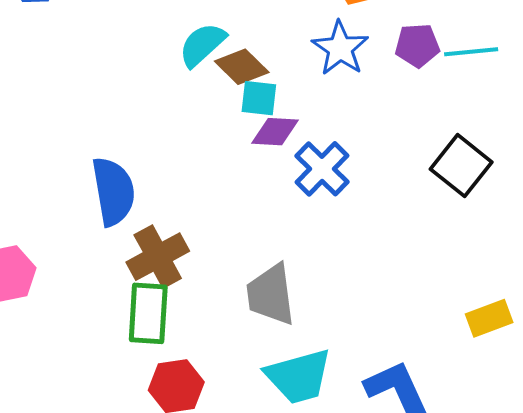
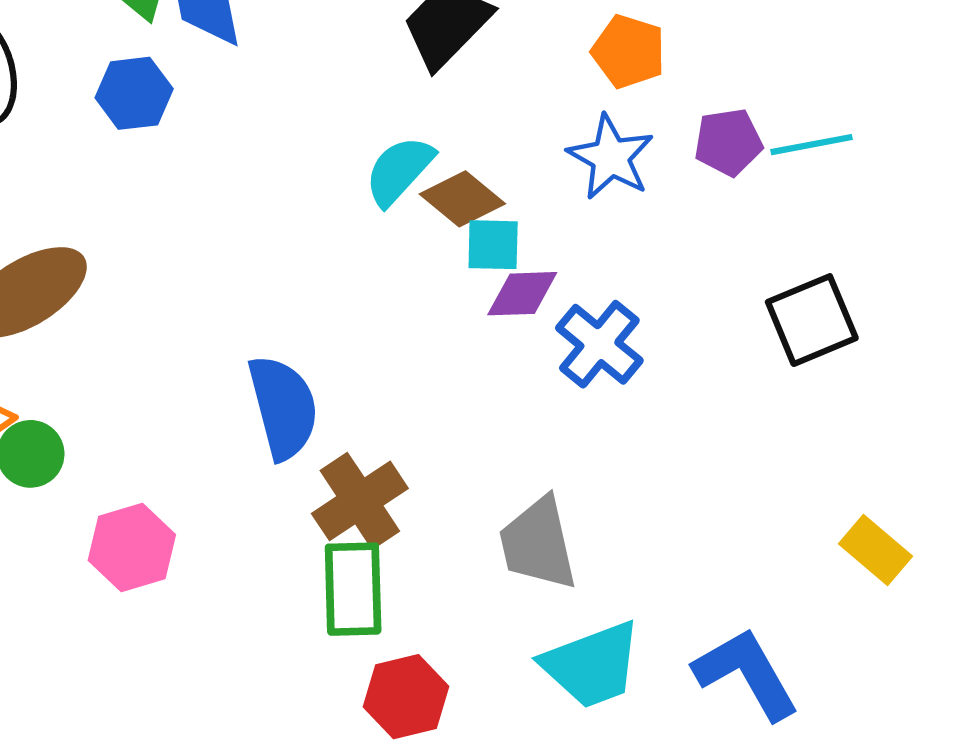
black square: (461, 166) -> (812, 320), turned 34
yellow rectangle: (489, 318) -> (876, 550), turned 66

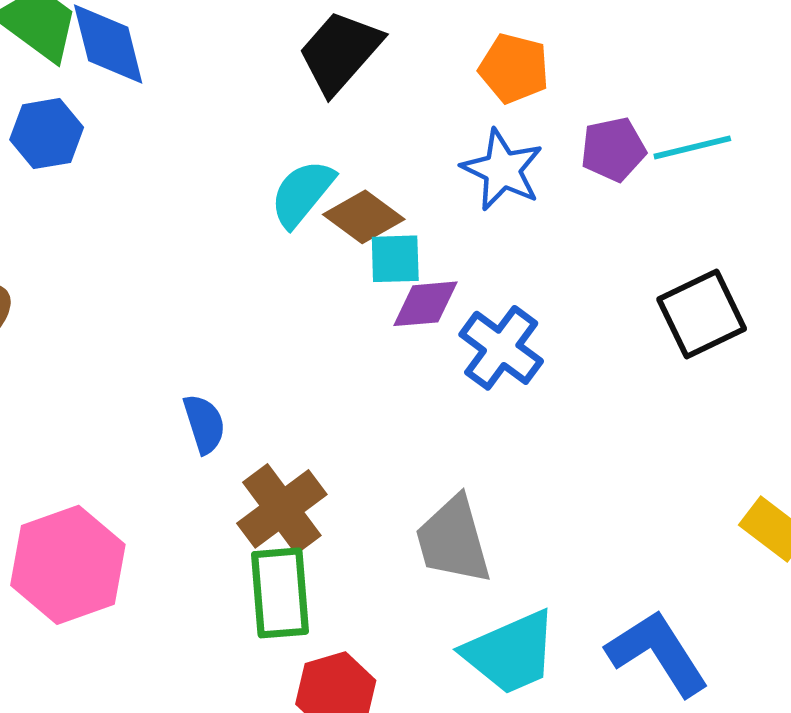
blue semicircle: (283, 407) -> (204, 424), size x0.6
pink hexagon: (132, 548) -> (68, 565), size x1.4

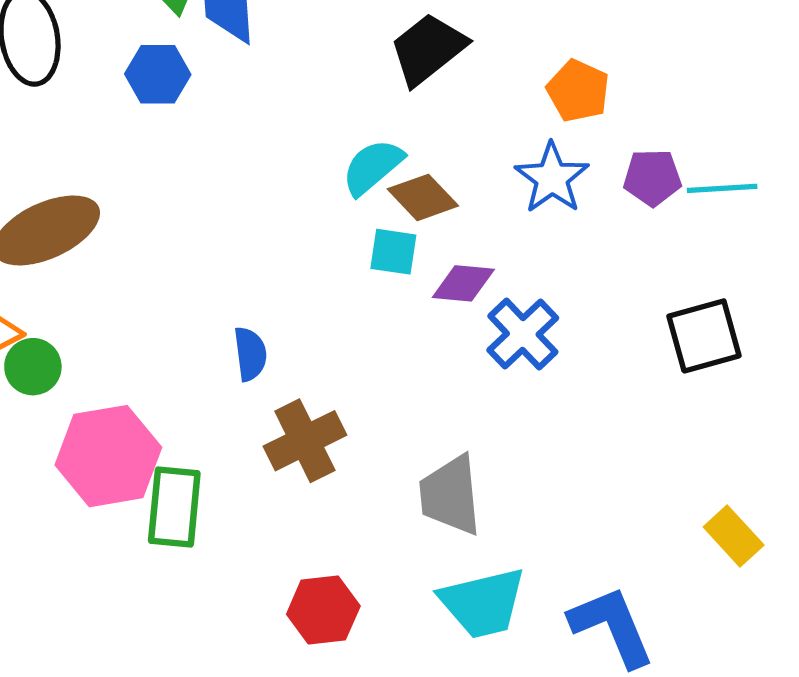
cyan square: (395, 259) -> (393, 252), moved
green rectangle: (280, 593) -> (174, 507), moved

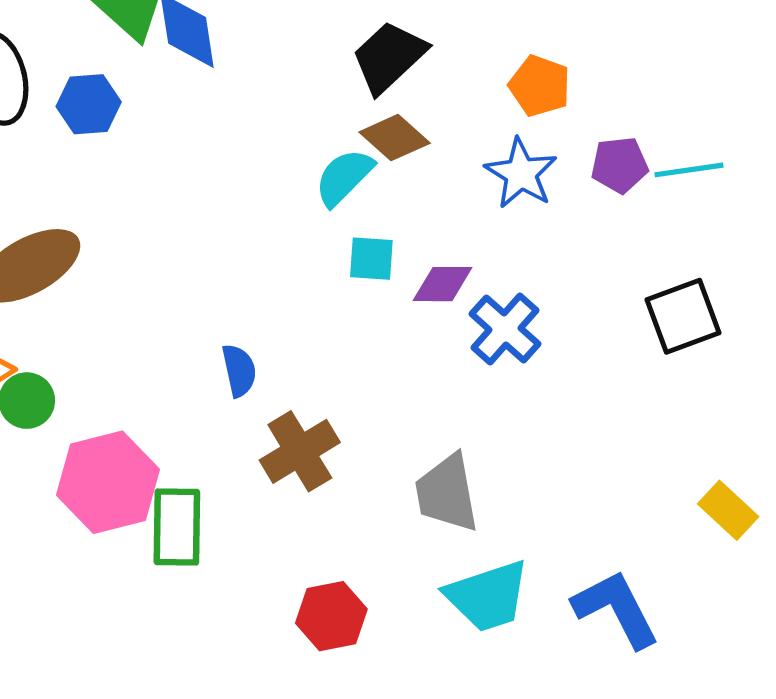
blue hexagon: (158, 74) -> (89, 104), moved
brown diamond: (423, 197) -> (395, 138), moved

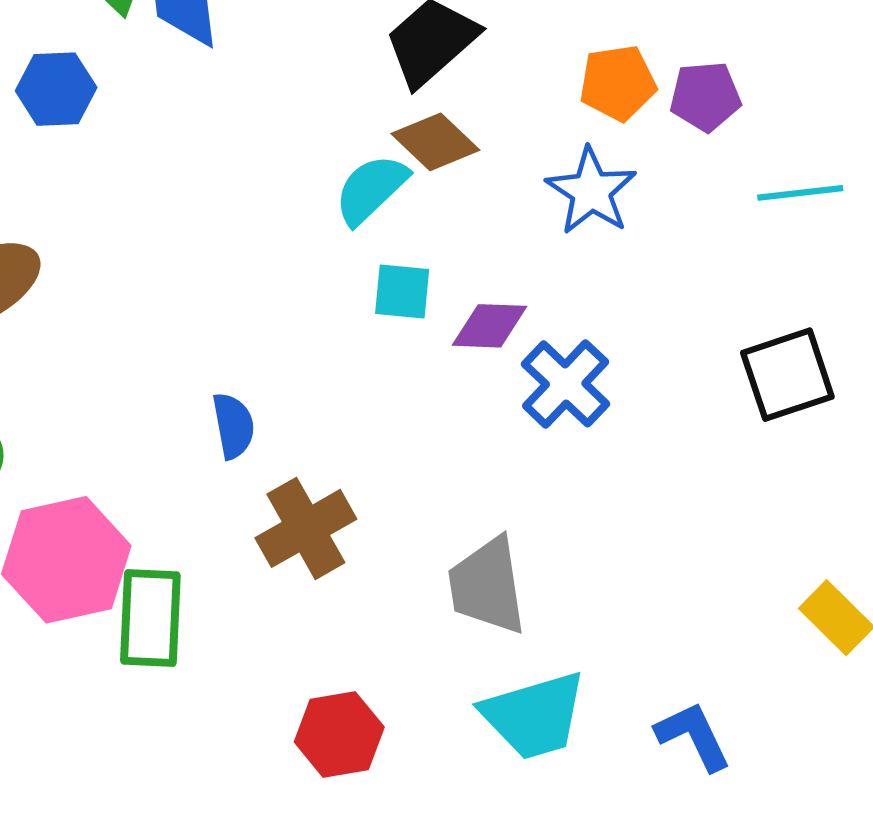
orange pentagon: (540, 86) -> (618, 83), turned -30
purple pentagon: (620, 165) -> (705, 96), moved
blue L-shape: (616, 609) -> (693, 736), size x0.7

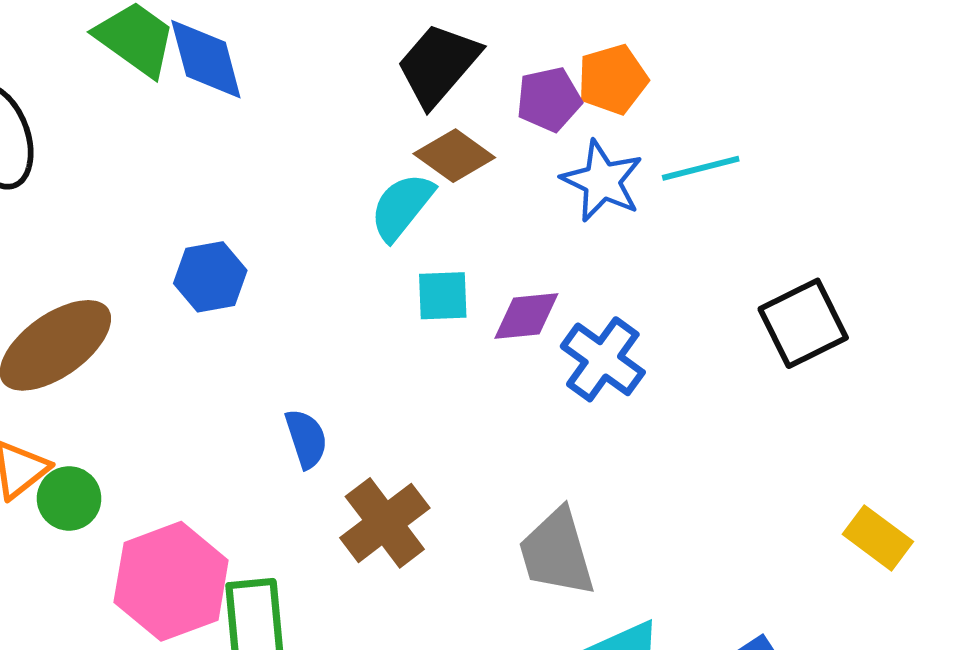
blue hexagon: (56, 89) -> (210, 277), moved
purple pentagon: (705, 96) -> (549, 99), moved
cyan line: (800, 193) -> (701, 168), moved

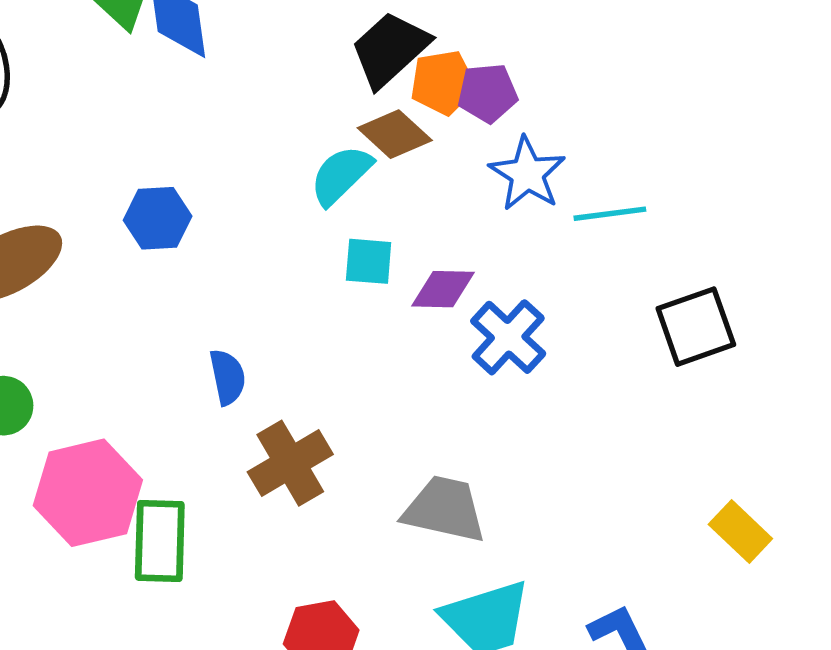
orange pentagon: (613, 79) -> (443, 83), moved
cyan line: (701, 168) -> (610, 214), moved
gray trapezoid: (557, 553) -> (445, 509), turned 112

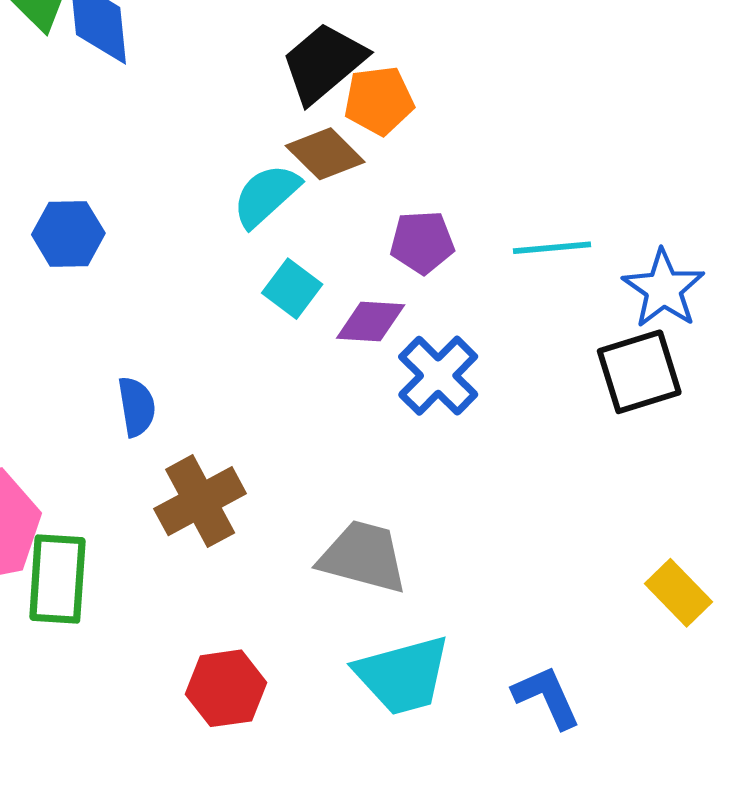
purple pentagon: (488, 93) -> (422, 242), moved
blue star: (527, 174) -> (663, 289), moved
cyan square: (369, 261) -> (292, 289), turned 30

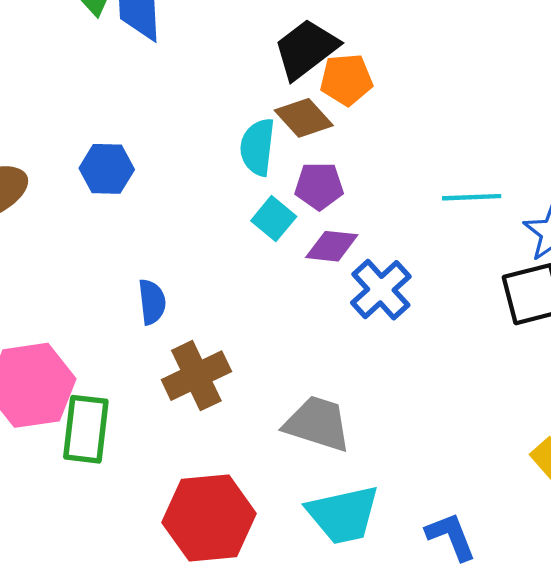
cyan semicircle: (266, 195) -> (258, 147), turned -44
purple pentagon: (422, 242) -> (319, 186), moved
red hexagon: (226, 688) -> (209, 518), size x1.5

